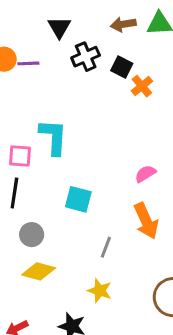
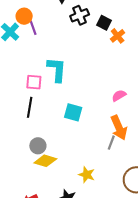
purple line: (28, 63) -> (33, 28), moved, turned 72
gray circle: (32, 235) -> (38, 146), moved
gray line: (106, 247) -> (111, 143), moved

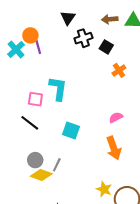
orange cross: (118, 36) -> (119, 70), moved
black line: (30, 107) -> (30, 123), turned -66
gray line: (111, 143) -> (57, 165), moved
yellow star: (87, 175) -> (104, 189), moved

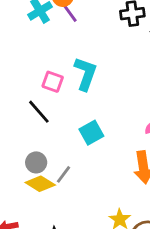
purple line: (38, 47) -> (70, 14), turned -32
cyan square: (71, 130) -> (91, 133), turned 30

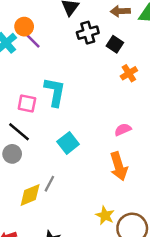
gray circle: (36, 162) -> (12, 154), moved
yellow diamond: (40, 184) -> (30, 195), turned -45

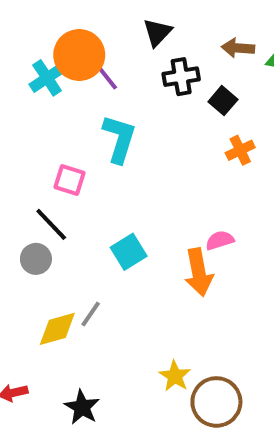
orange circle: (24, 27) -> (79, 55), size x1.6
purple line: (33, 41) -> (107, 78), moved
cyan L-shape: (55, 92) -> (119, 139), moved
orange arrow: (119, 166) -> (199, 272), moved

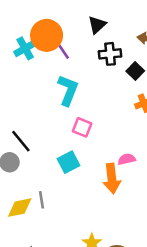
pink square: (69, 180) -> (82, 127), moved
gray line: (91, 314) -> (42, 200), turned -48

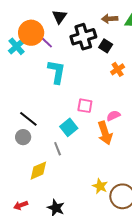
black triangle: (97, 25) -> (59, 17), moved
black cross: (110, 54) -> (83, 37), size x1.4
pink square: (82, 127) -> (85, 106), moved
gray line: (42, 200) -> (58, 149), moved

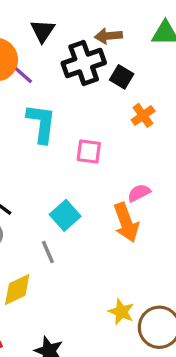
brown arrow: (110, 19) -> (108, 36), moved
pink square: (85, 106) -> (89, 151), moved

